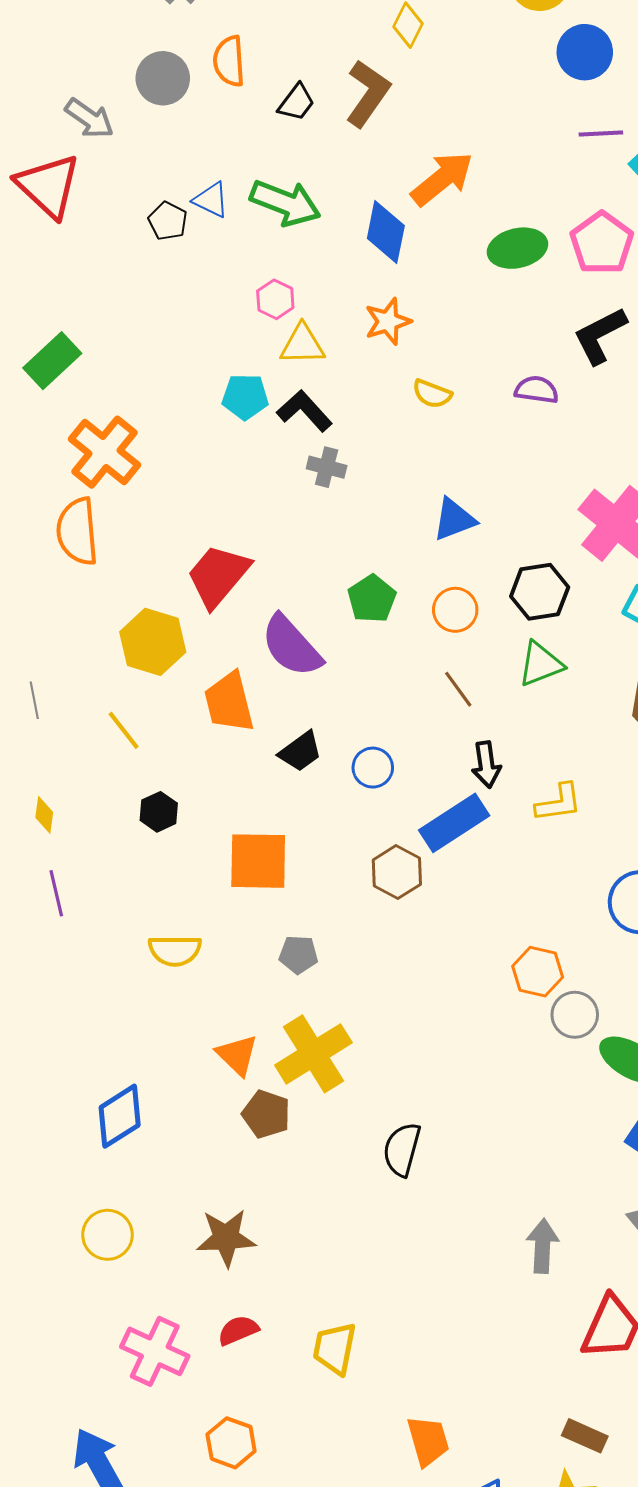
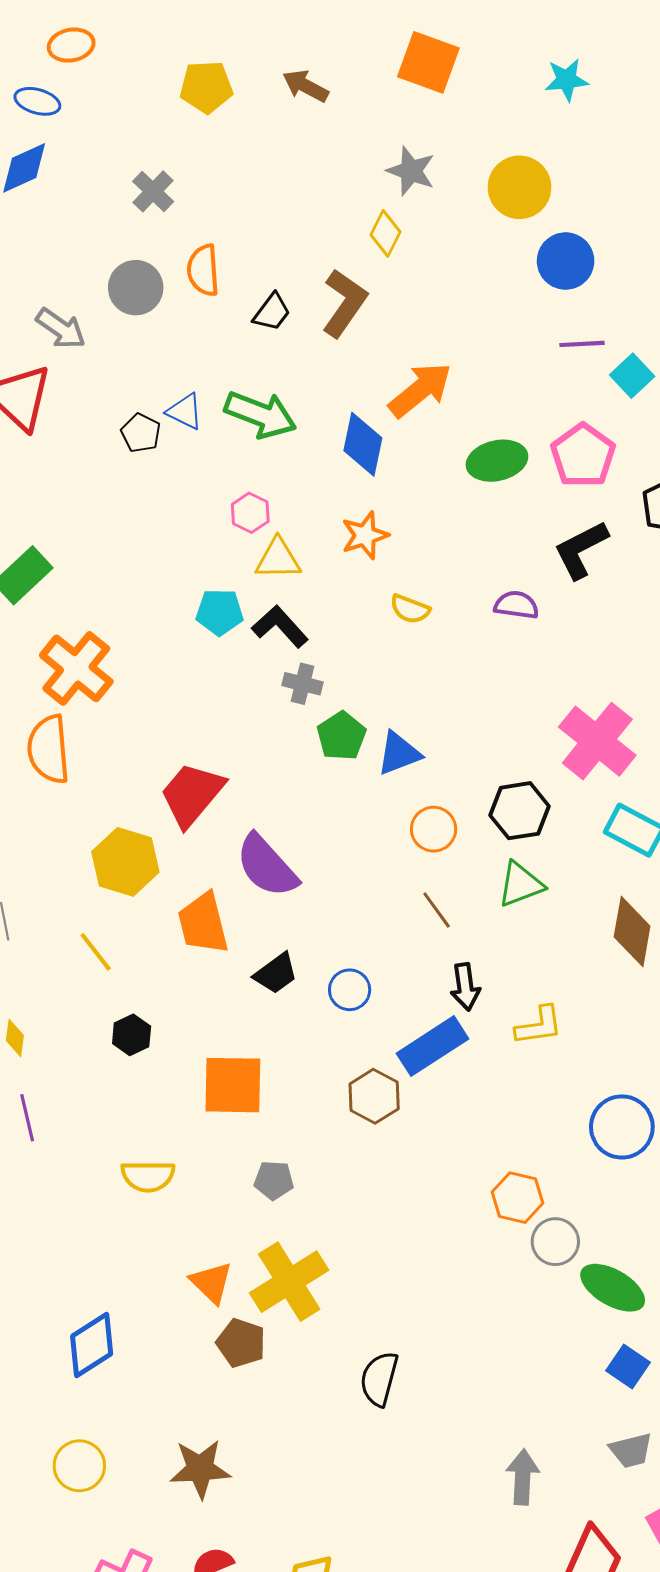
blue triangle: (454, 519) -> (399, 753), moved
green pentagon: (372, 599) -> (341, 736), moved

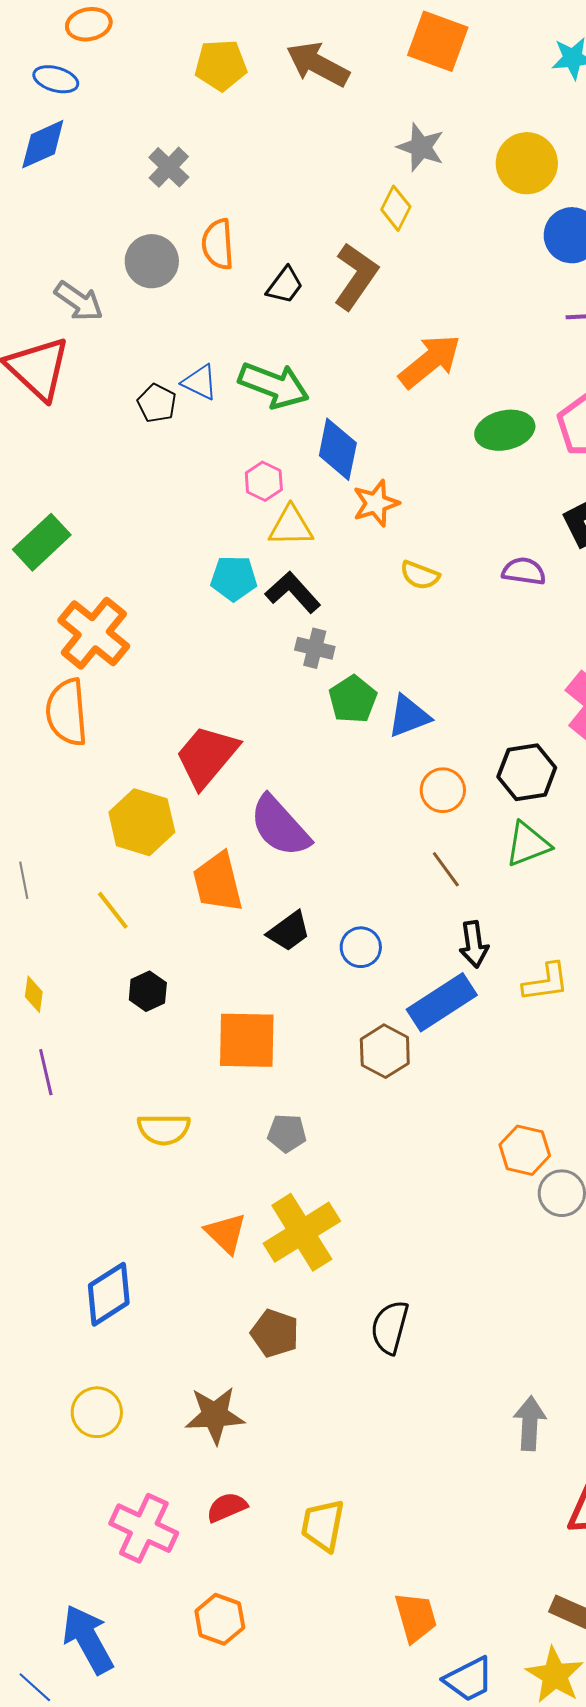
brown arrow: (306, 86) -> (318, 64), size x1.4
blue diamond: (363, 444) -> (338, 449), moved
brown pentagon: (241, 1343) -> (275, 1333), moved

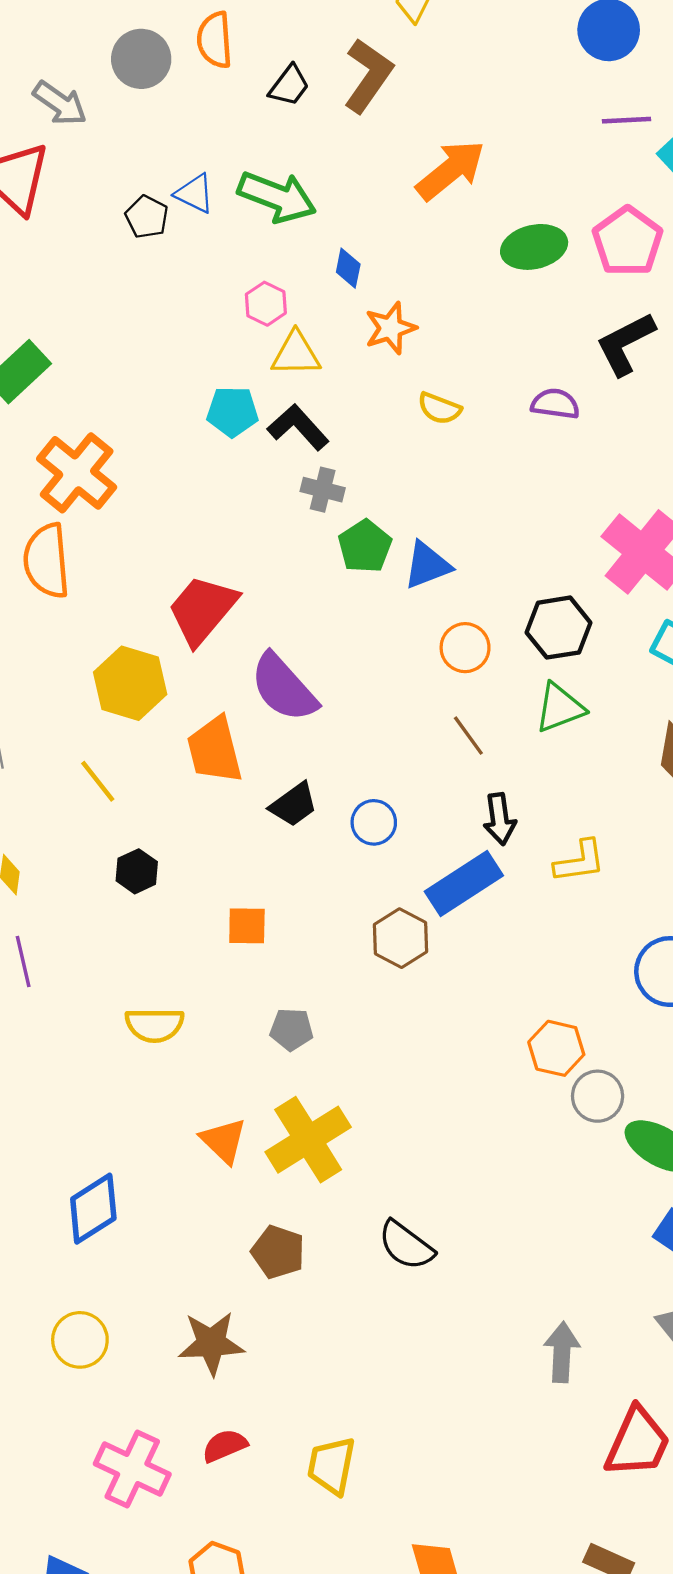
blue diamond: (338, 449) -> (348, 268), size x0.6
orange square: (247, 1040) -> (247, 926), size x0.6
black semicircle: (390, 1327) -> (406, 1245), turned -68

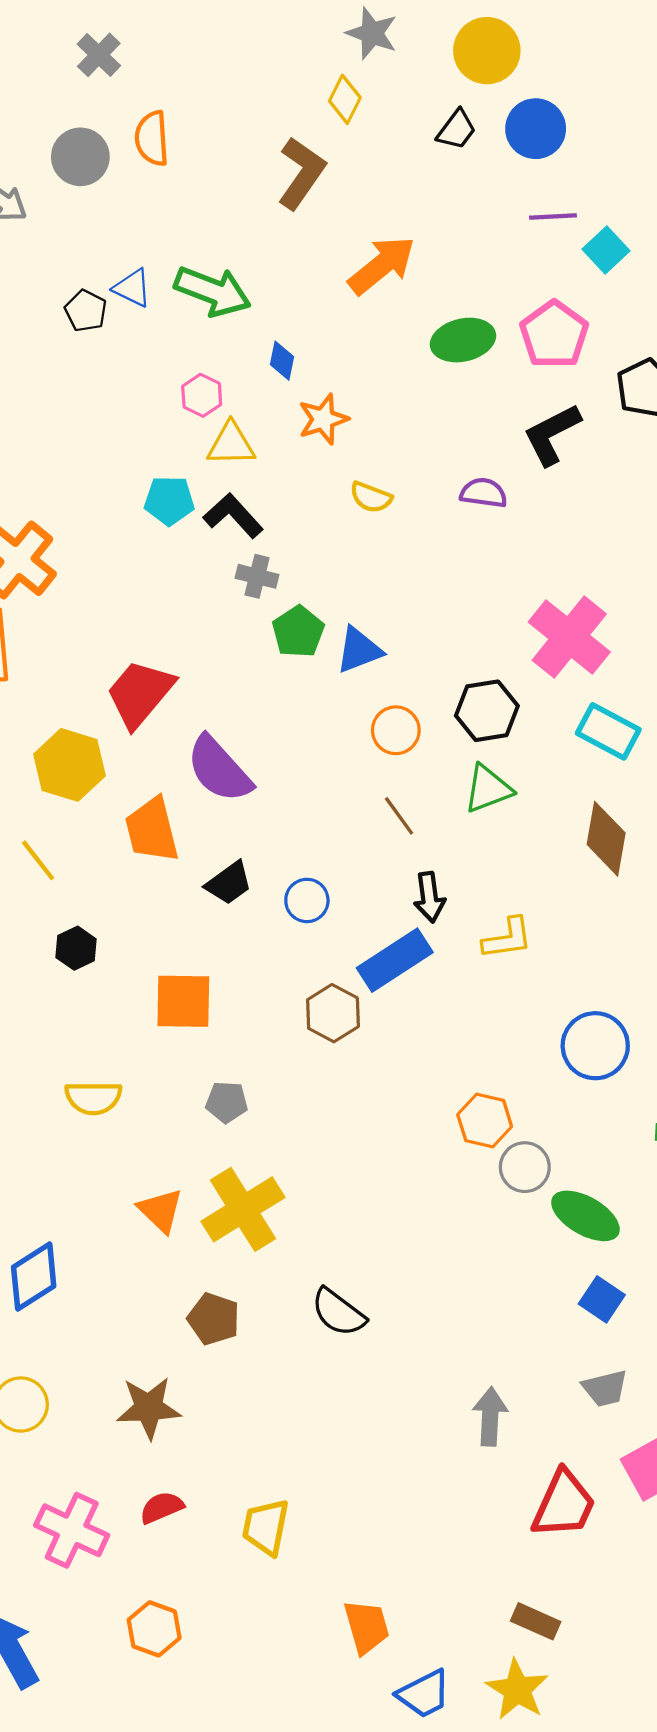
black trapezoid: (289, 86) -> (456, 130), moved
orange square: (247, 926) -> (183, 1001), size x1.5

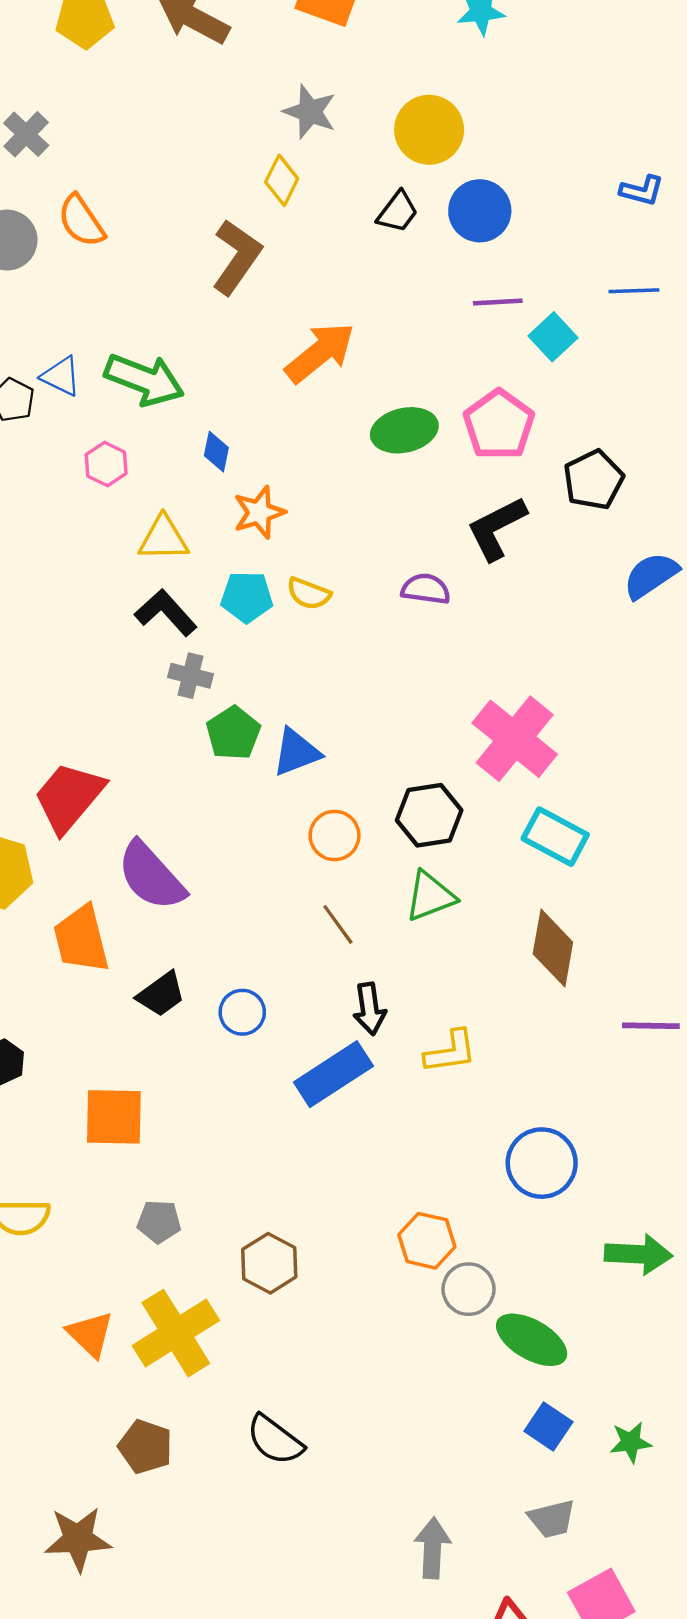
orange semicircle: (152, 138) -> (81, 221), turned -30
pink hexagon: (202, 395) -> (106, 464), moved
cyan pentagon: (169, 500) -> (247, 597), moved
brown hexagon: (333, 1013) -> (269, 1263), moved

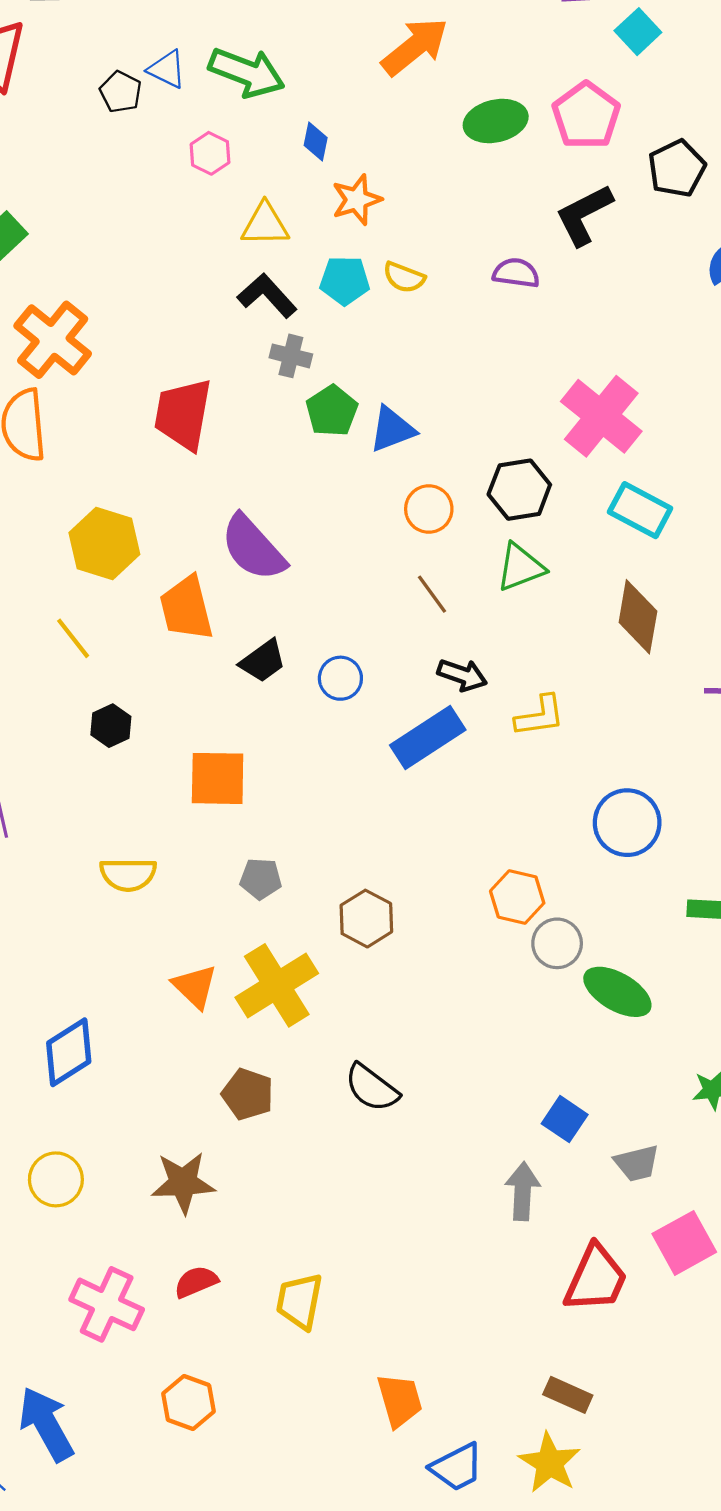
red trapezoid: (69, 797) -> (183, 414), moved, turned -30
black arrow: (369, 1009) -> (462, 675), turned -63
blue square: (548, 1426) -> (565, 1119), moved

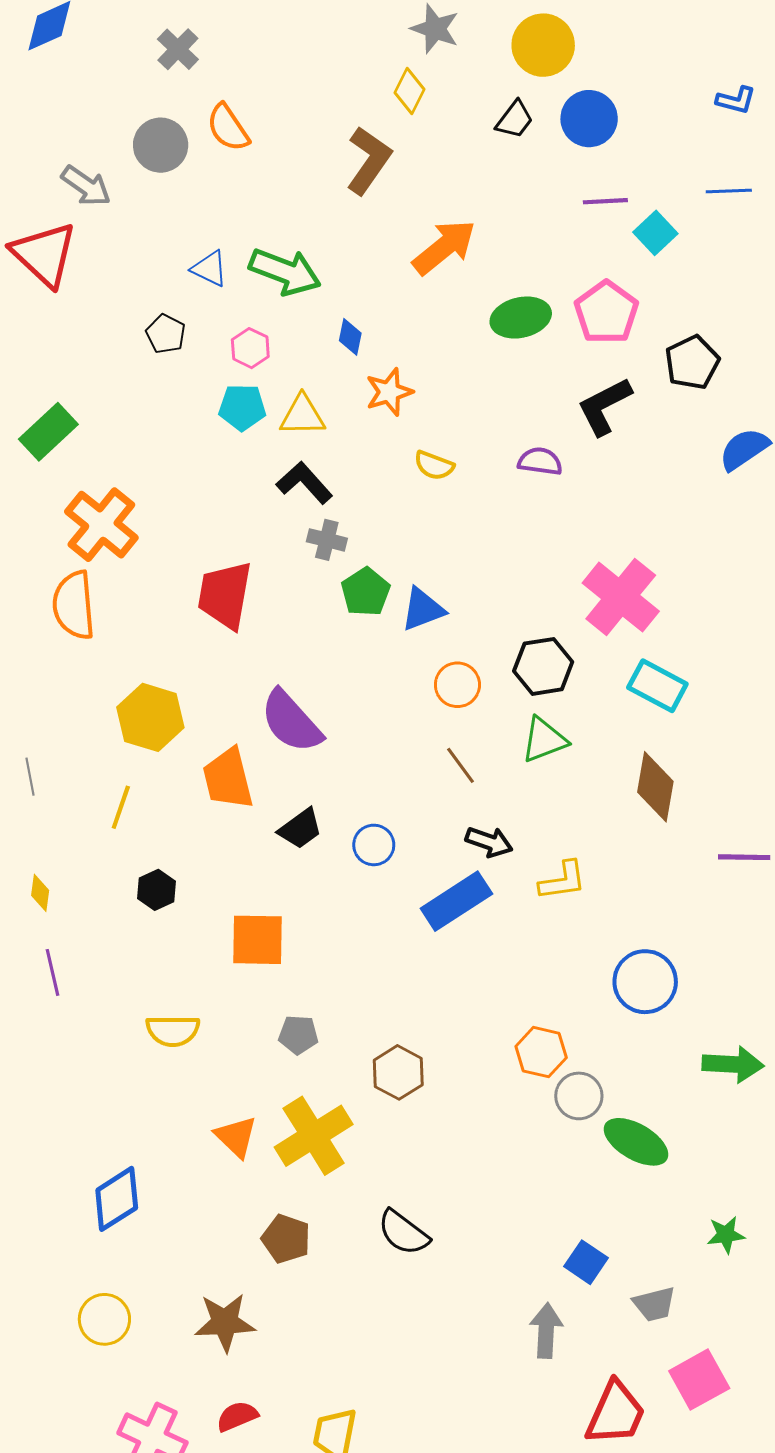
black pentagon: (121, 92) -> (166, 334), moved
cyan pentagon: (345, 281) -> (242, 407), moved
yellow line: (73, 638) -> (121, 807), turned 57

